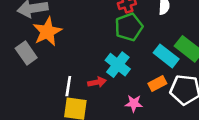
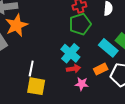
red arrow: (97, 82) -> (73, 69), moved

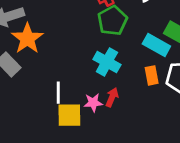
red arrow: (73, 69) -> (112, 97), moved, turned -48
orange rectangle: (101, 69) -> (152, 75), turned -64
pink star: (82, 84) -> (93, 103), moved

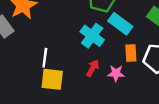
cyan rectangle: (156, 45) -> (120, 24), moved
pink star: (93, 103) -> (116, 73), moved

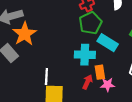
cyan cross: (92, 36) -> (85, 55), turned -30
orange rectangle: (131, 53) -> (100, 72), moved

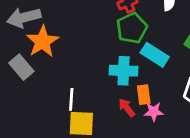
red arrow: (87, 82) -> (127, 108), turned -64

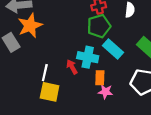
red arrow: (127, 108) -> (72, 67), moved

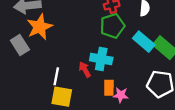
cyan rectangle: (113, 49) -> (144, 42), moved
orange rectangle: (100, 78) -> (109, 88), moved

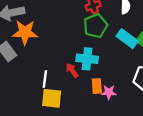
orange star: (40, 27) -> (25, 32), turned 30

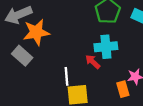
orange rectangle: (97, 86) -> (123, 89), moved

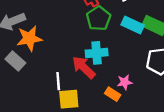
red arrow: (93, 62) -> (84, 67), size x1.6
orange rectangle: (123, 89) -> (113, 94), turned -42

